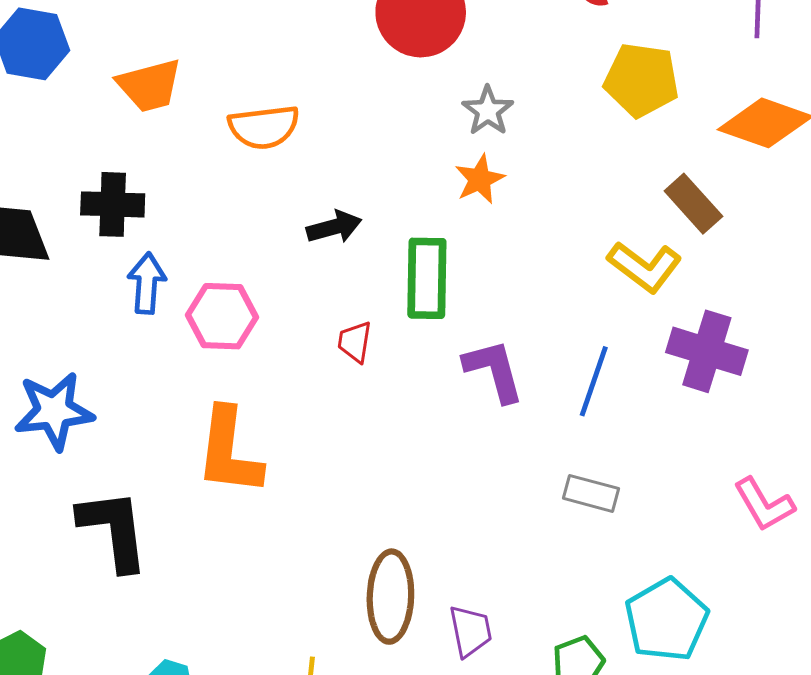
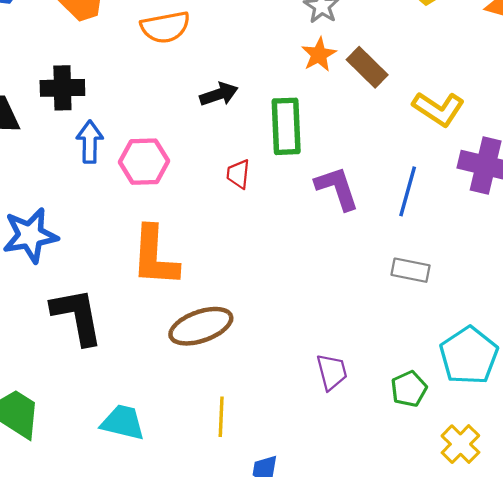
brown rectangle: (693, 204) -> (367, 67), moved
brown ellipse: (390, 597) -> (201, 326), moved, turned 72

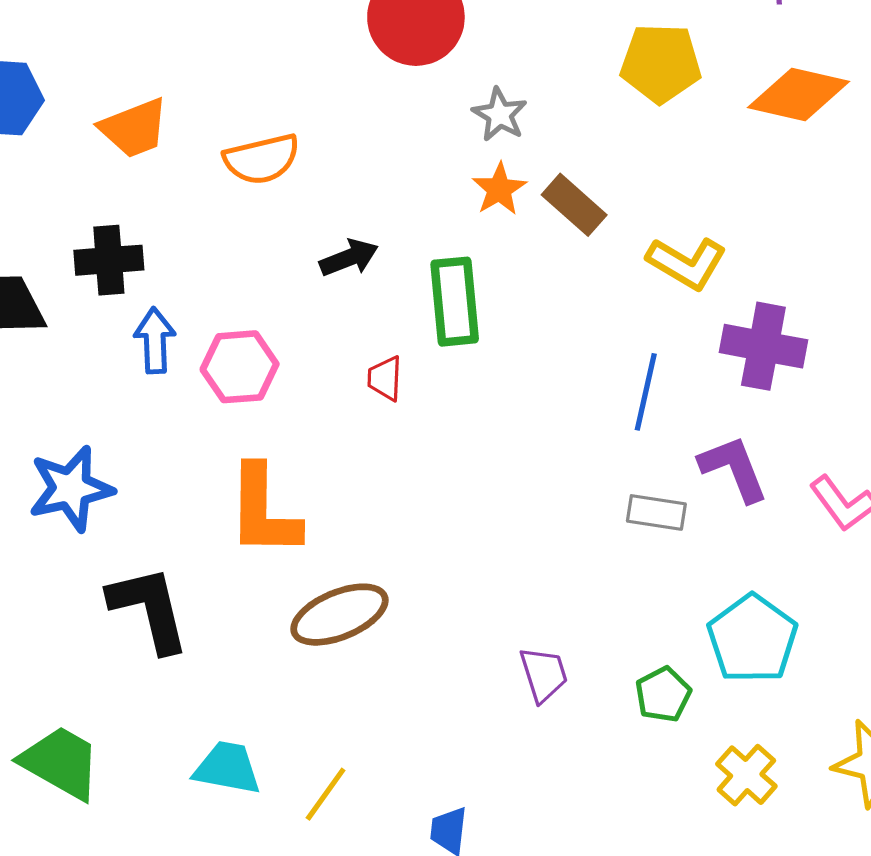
purple L-shape: (337, 188) -> (734, 469), moved
yellow line: (221, 417) -> (326, 794), moved, turned 36

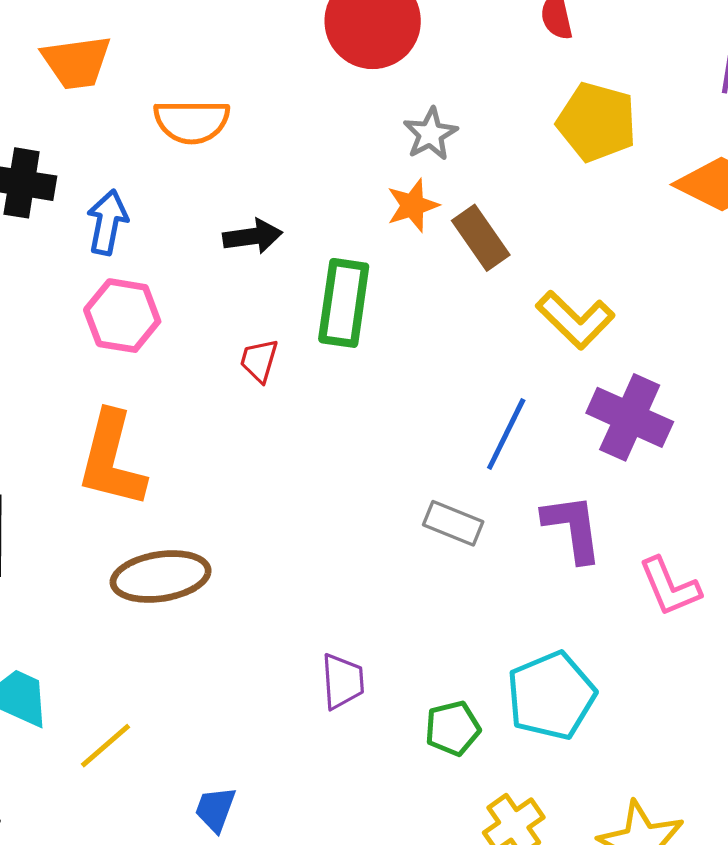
blue arrow: (155, 341) -> (107, 222), moved
gray rectangle: (656, 512) -> (453, 523), moved

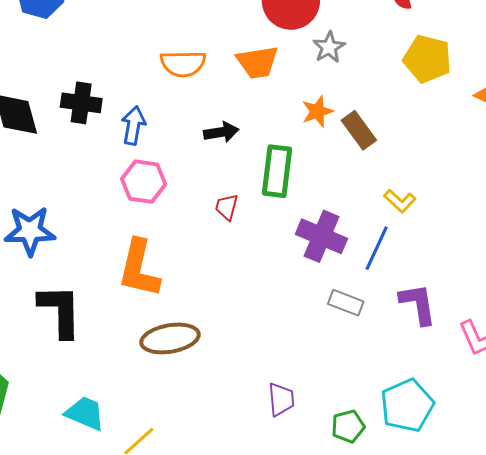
orange trapezoid: (76, 62) -> (257, 62), moved
gray star: (430, 134) -> (329, 47), moved
yellow L-shape: (575, 320) -> (400, 201), moved, size x0.7
purple cross: (630, 417) -> (321, 236), moved

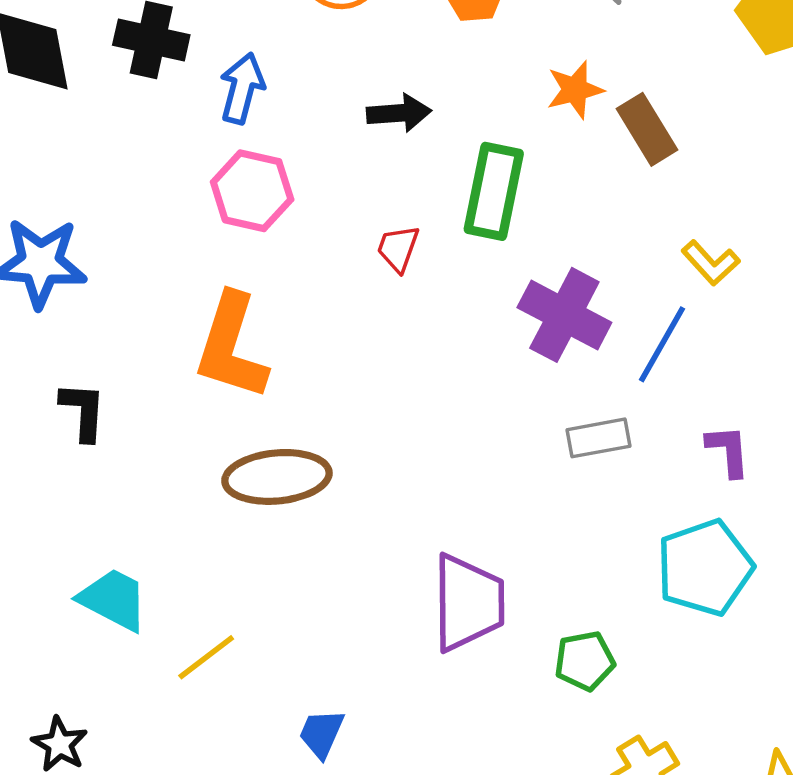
gray rectangle: (346, 303) -> (599, 438), turned -36
purple L-shape: (418, 304) -> (728, 451), size x0.7
black L-shape: (60, 311) -> (83, 411), size x0.6
purple trapezoid: (281, 399) -> (468, 603), size x1.6
cyan pentagon: (407, 405) -> (705, 568), moved

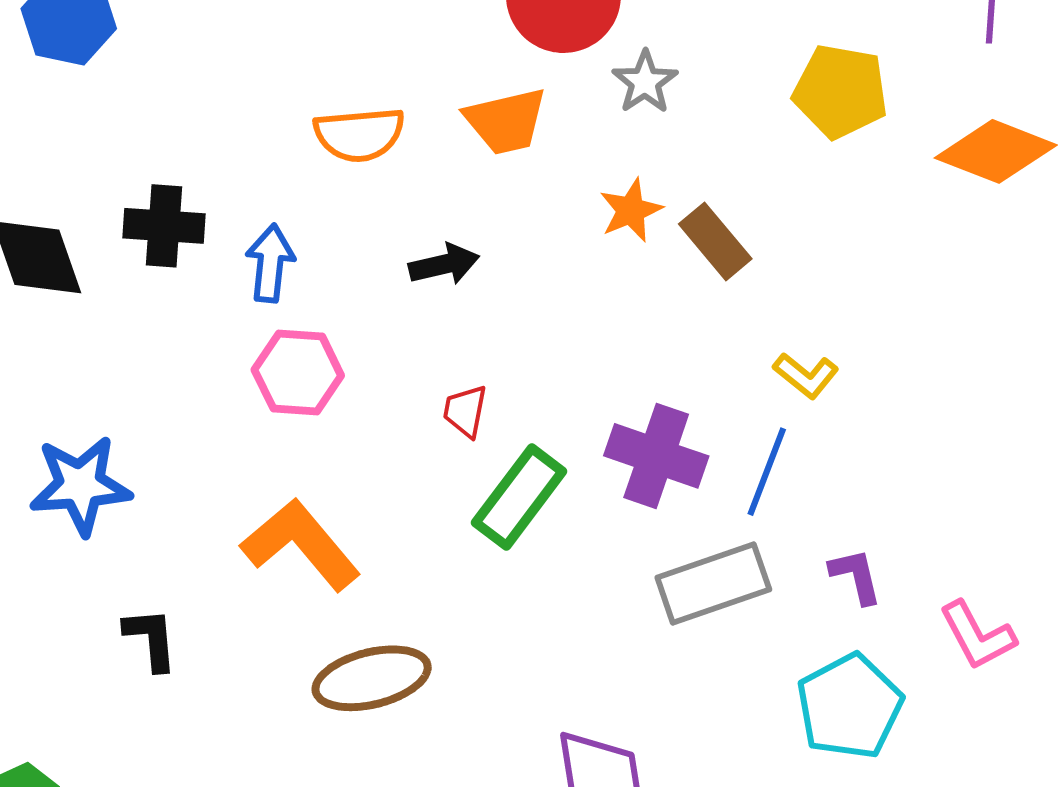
green rectangle: (494, 191) -> (519, 497), moved, turned 34
orange L-shape: (231, 347) -> (301, 545), turned 131
gray rectangle: (599, 438) -> (713, 583), size x1.6

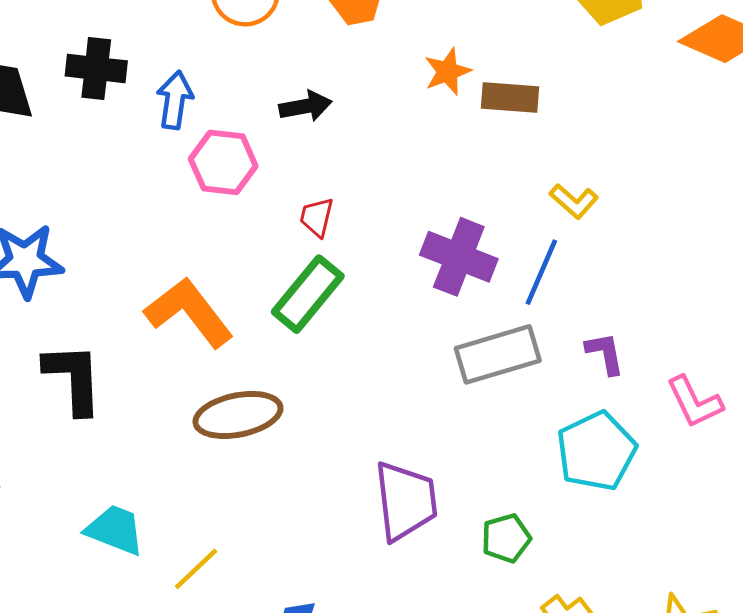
brown rectangle: (715, 241) -> (510, 98), turned -48
pink hexagon: (298, 373) -> (223, 162), moved
green rectangle: (519, 497) -> (308, 294), moved
black L-shape: (151, 639) -> (73, 378), size x1.5

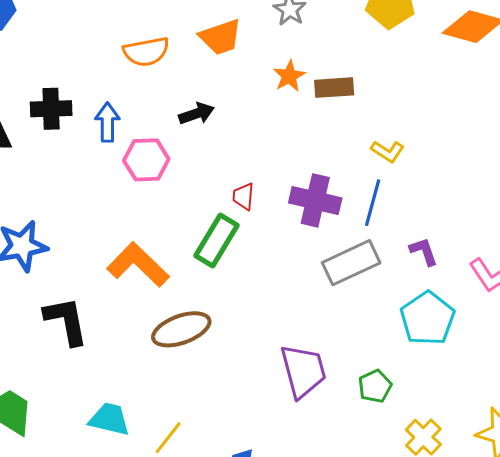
red trapezoid: (317, 217) -> (243, 196), moved

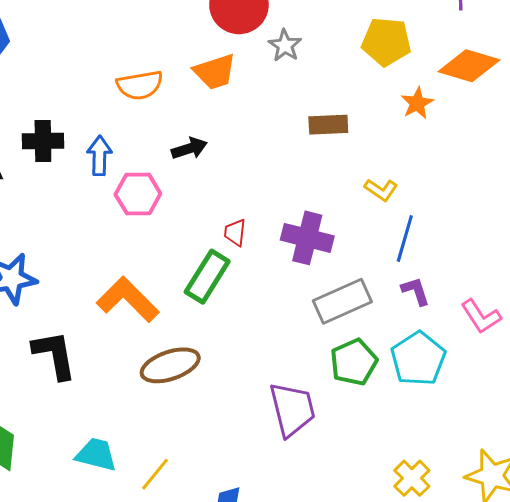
orange star: (289, 76) -> (417, 103), moved
blue line: (373, 203) -> (405, 238), moved
green pentagon: (375, 386) -> (354, 362), moved, size x1.4

